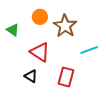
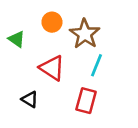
cyan line: (89, 50) -> (96, 65), moved, turned -48
black triangle: (31, 76) -> (30, 99), moved

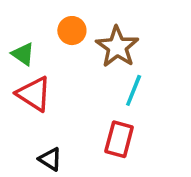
red triangle: (52, 68) -> (34, 94), moved
black triangle: (30, 99) -> (50, 159), moved

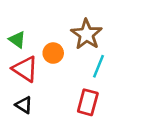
orange circle: (72, 31) -> (53, 53), moved
black triangle: (50, 159) -> (24, 105), moved

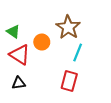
black triangle: (24, 105) -> (19, 83), turned -40

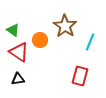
cyan line: (78, 53) -> (90, 42), moved
red rectangle: (69, 81) -> (80, 76), moved

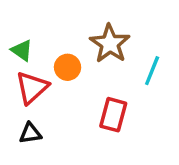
red triangle: (19, 52) -> (32, 88), turned 45
red rectangle: (80, 76) -> (113, 115), moved

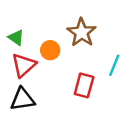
cyan line: (152, 71) -> (114, 65), moved
black triangle: (30, 133) -> (22, 99), size x1.5

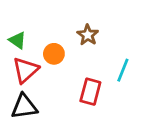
brown star: (82, 33) -> (88, 35), size x0.7

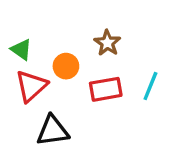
red rectangle: (90, 92) -> (106, 89), moved, turned 65
black triangle: (24, 107) -> (53, 131), moved

